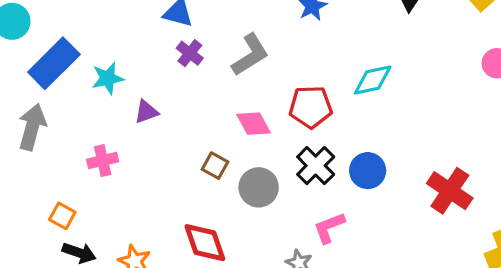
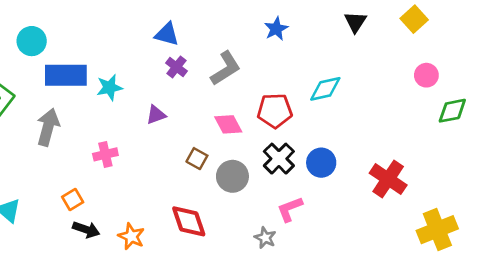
blue rectangle: (54, 63) -> (66, 75), turned 45
purple triangle: (146, 112) -> (156, 115), moved
orange square: (62, 216) -> (73, 200), turned 30

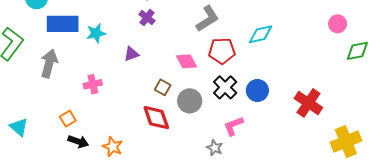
gray L-shape: (226, 68) -> (207, 19), moved
red diamond: (189, 221) -> (156, 118), moved

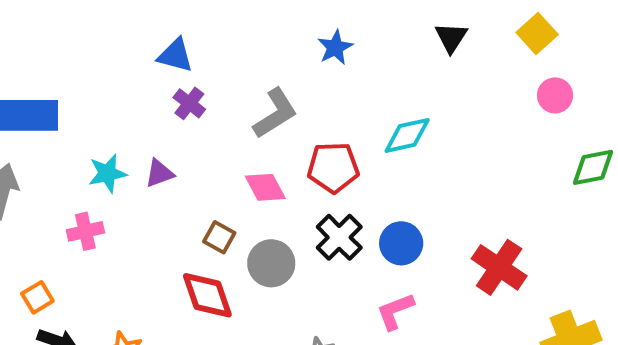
gray L-shape: (207, 19) -> (275, 113), moved
pink circle: (338, 24) -> (555, 95), moved
cyan star: (96, 33) -> (107, 173), moved
pink L-shape: (233, 126) -> (395, 311), moved

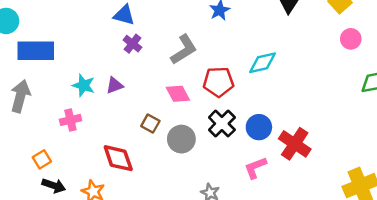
cyan star: (107, 173) -> (84, 85), turned 30
red cross: (499, 267) -> (295, 144), moved
red diamond: (207, 295) -> (118, 158), moved

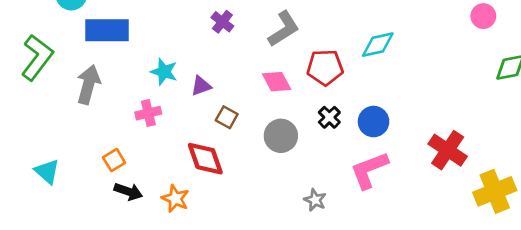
purple triangle: (115, 85) -> (201, 86), moved
brown square: (150, 124) -> (227, 117), moved
black cross: (222, 124) -> (329, 117), size x0.7
red cross: (295, 144) -> (448, 150), moved
pink L-shape: (255, 168) -> (369, 170), size x1.4

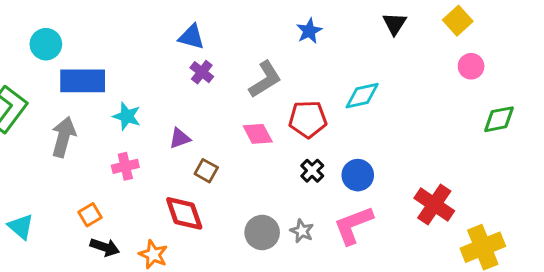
cyan star: (164, 72) -> (127, 116), moved
gray circle: (281, 136) -> (262, 232), moved
gray star: (315, 200) -> (302, 231), moved

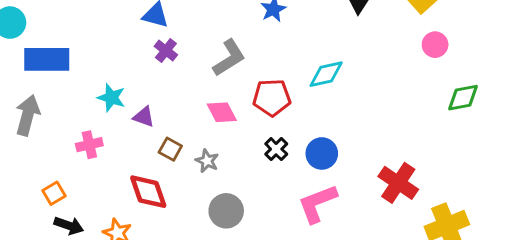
cyan star: (127, 116) -> (111, 98), moved
purple triangle: (180, 138) -> (144, 117), turned 40
gray star: (302, 231) -> (207, 161), moved

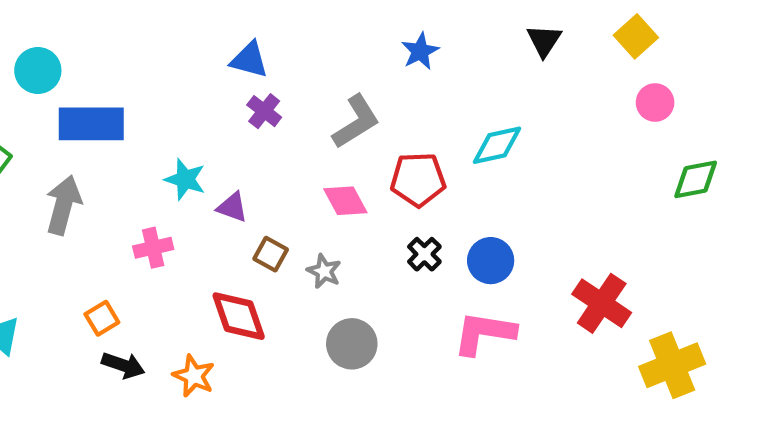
pink L-shape: (317, 203) -> (484, 333), turned 30

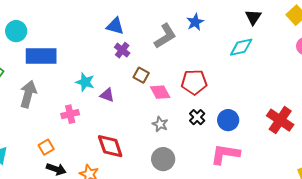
gray L-shape: (356, 122) -> (165, 36), moved
cyan diamond: (497, 145) -> (241, 47), moved
brown square: (271, 254) -> (141, 75), moved
gray star: (324, 271) -> (160, 124), moved
red cross: (602, 303) -> (280, 120), moved

